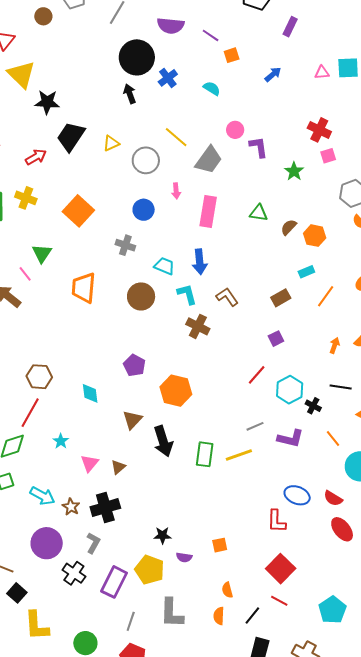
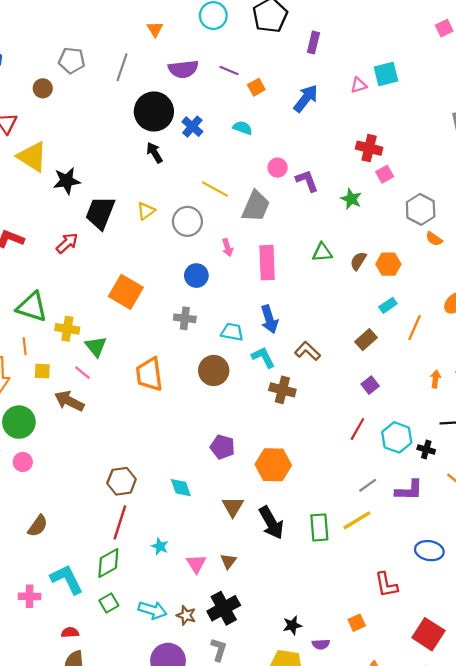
blue arrow: (273, 74) -> (306, 98), size x1.5
yellow cross: (26, 198) -> (67, 329), moved
red L-shape: (276, 521) -> (386, 585), moved

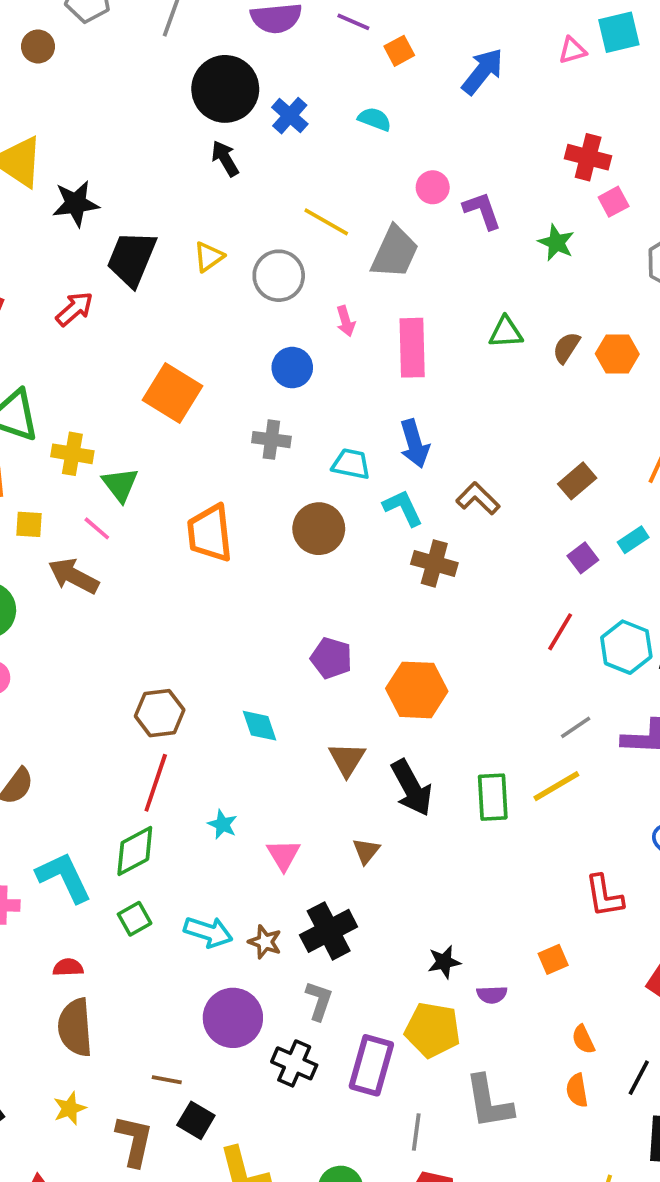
cyan rectangle: (388, 305) -> (633, 540), moved
brown triangle: (228, 561) -> (366, 851), moved

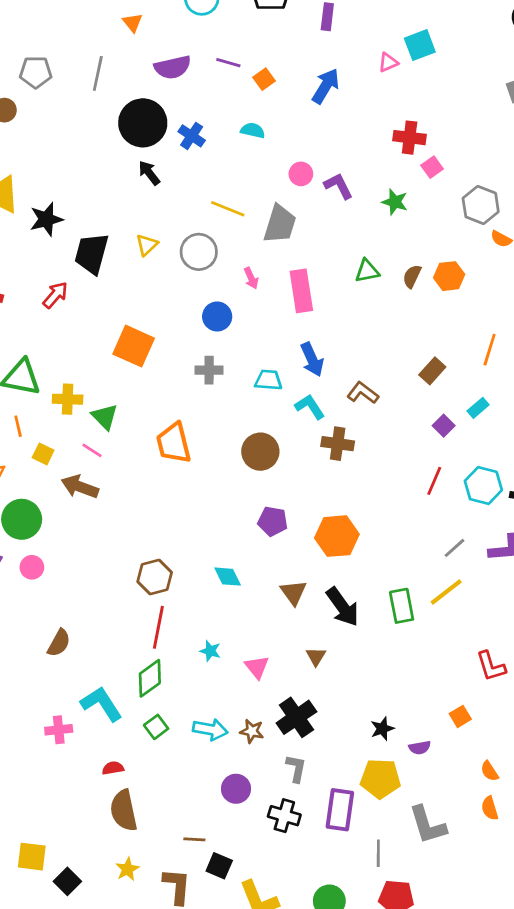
yellow square: (29, 524) -> (43, 454), turned 30
brown circle: (319, 529) -> (260, 452), moved
purple circle: (233, 1018) -> (236, 789), size x0.7

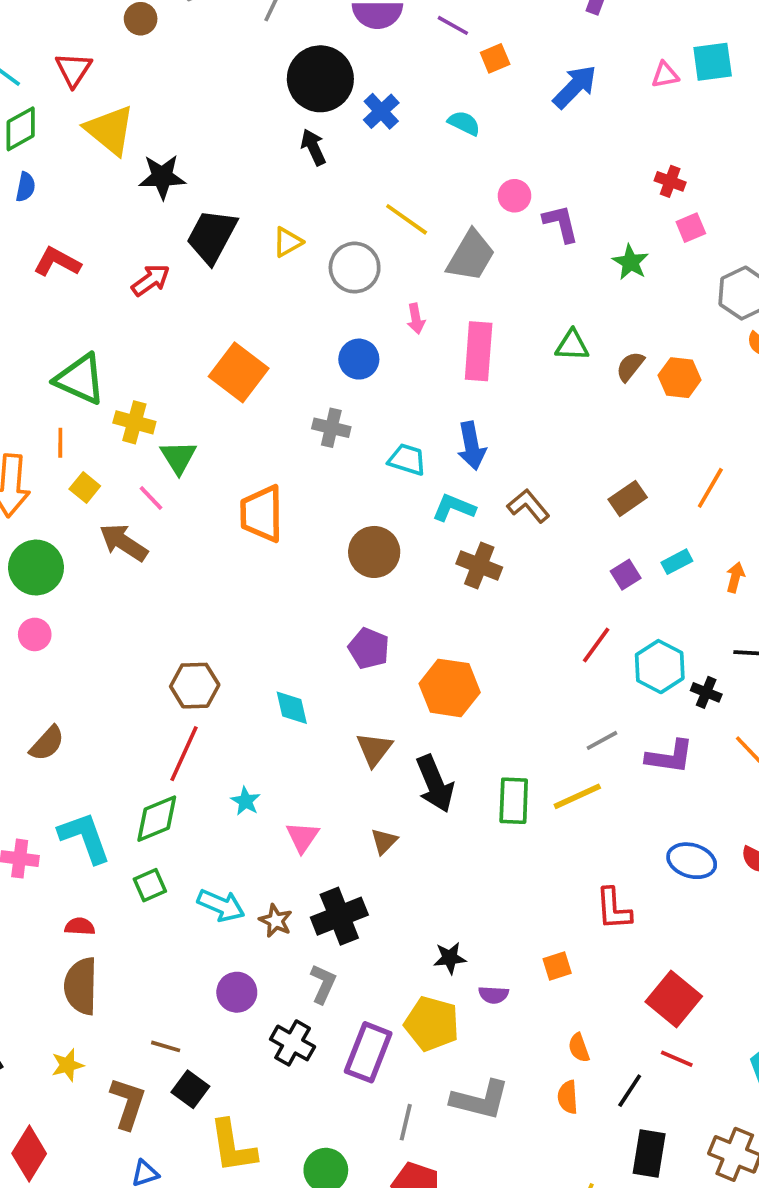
red cross: (410, 138) -> (670, 181), size x0.7
cyan L-shape: (310, 407) -> (454, 508), turned -48
gray L-shape: (428, 825) -> (480, 1100), turned -72

